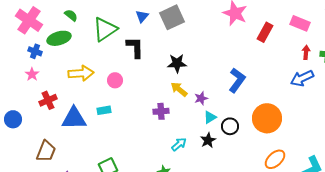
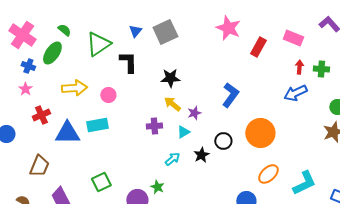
green ellipse: (59, 38) -> (52, 53), turned -40
cyan rectangle: (104, 110) -> (97, 125), size x1.5
cyan triangle: (210, 117) -> (183, 132), moved

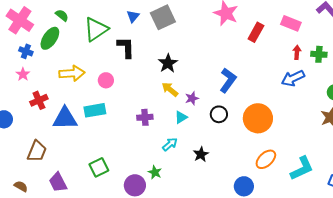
black star: (170, 78) -> (168, 63), turned -30
purple cross: (154, 126) -> (145, 117), moved
black circle: (223, 141) -> (219, 114), moved
black star: (201, 155) -> (201, 154), moved

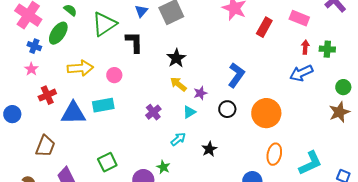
purple cross: (145, 117) -> (153, 112), turned -35
orange ellipse: (266, 159) -> (274, 154), turned -35

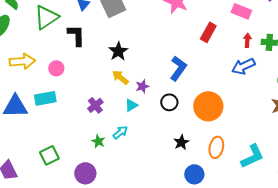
red rectangle: (264, 27) -> (208, 32), moved
black star: (209, 149) -> (181, 142), moved
green star: (163, 167) -> (98, 141), moved

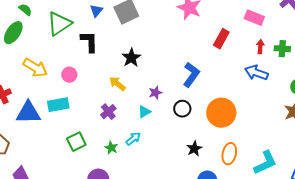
yellow arrow: (22, 61) -> (35, 68), turned 35
blue arrow: (243, 66) -> (256, 73), turned 45
yellow arrow: (120, 77) -> (117, 84), moved
green square: (49, 155) -> (76, 142), moved

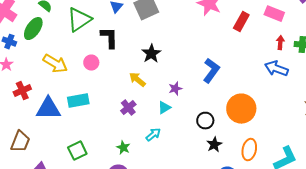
red rectangle: (221, 39) -> (241, 22), moved
pink circle: (69, 75) -> (91, 63), moved
black circle: (182, 109) -> (205, 121), moved
green square: (76, 142) -> (77, 151), moved
green star: (111, 148) -> (123, 148), moved

